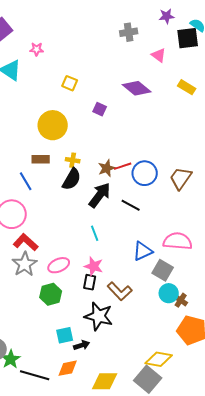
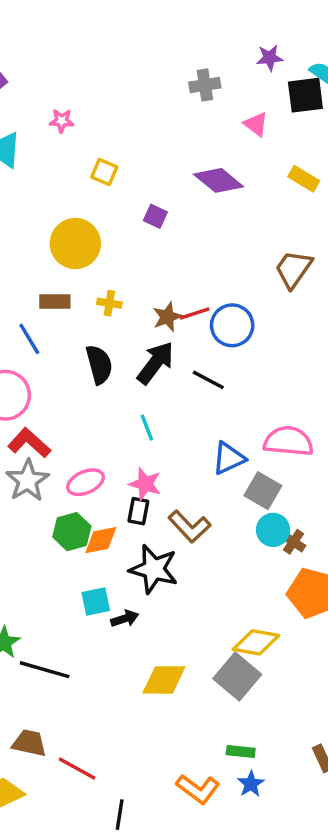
pink star: (37, 49) -> (62, 121), moved
brown trapezoid: (181, 178) -> (293, 269), moved
black semicircle: (72, 179) -> (99, 365), moved, turned -45
orange diamond: (68, 368) -> (101, 540), moved

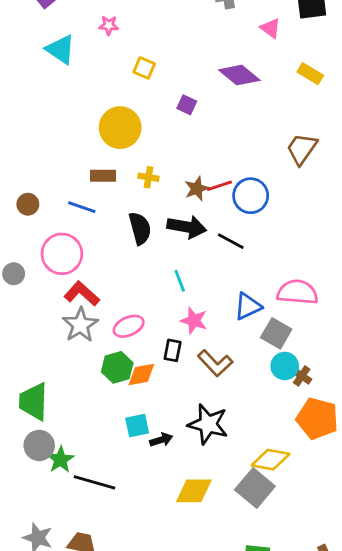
blue line: (29, 339) -> (82, 207), turned -40
black arrow: (155, 363) -> (187, 227), turned 63
pink star: (145, 484) -> (194, 321), moved
black star: (154, 569) -> (208, 424), moved

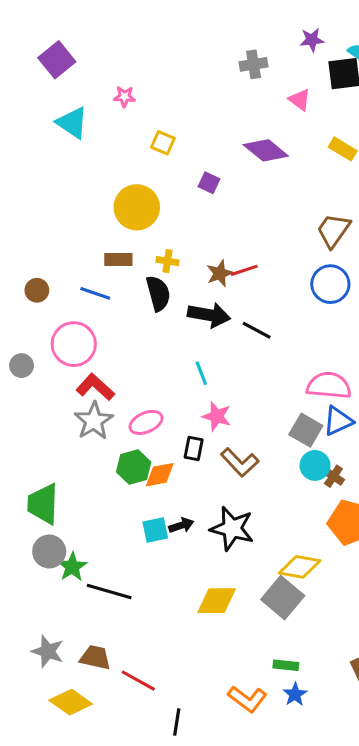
blue circle: (251, 196) -> (330, 284), moved
black semicircle: (140, 228) -> (158, 293), moved
blue triangle: (248, 306) -> (338, 421), moved
black arrow: (161, 440) -> (181, 525), moved

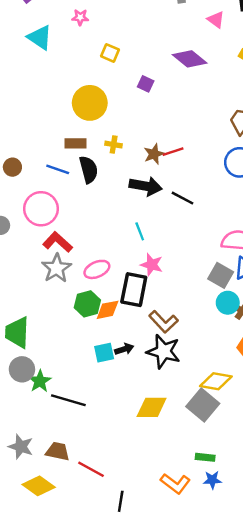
black semicircle: (158, 293) -> (89, 169), moved
black rectangle: (194, 449) -> (134, 290), size x1.8
brown L-shape: (240, 462) -> (163, 322), moved
blue star: (295, 694) -> (212, 480), turned 30

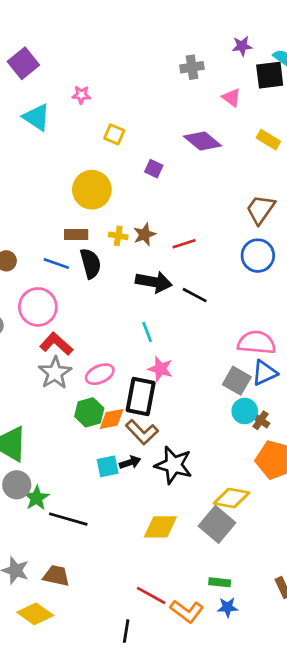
brown star: (154, 154) -> (145, 234), moved
brown L-shape: (163, 322) -> (142, 432), moved
red line: (91, 469) -> (151, 595), moved

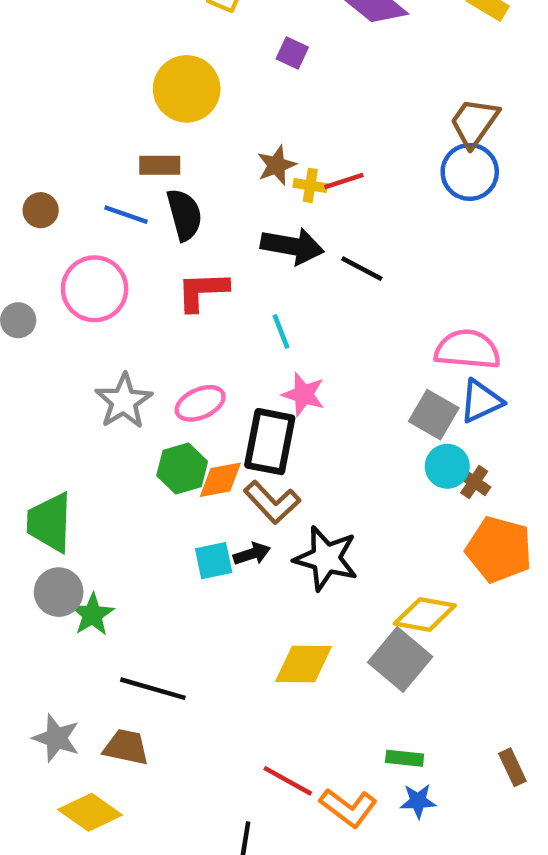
yellow cross: (118, 236) -> (310, 185), moved
blue circle: (258, 256) -> (470, 172), moved
red L-shape: (56, 344) -> (202, 291), moved, turned -44
black line: (68, 519) -> (153, 689), moved

